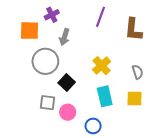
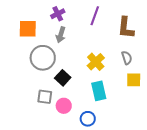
purple cross: (52, 15) -> (58, 14), moved
gray semicircle: (138, 72) -> (127, 58), moved
yellow square: (134, 98) -> (134, 80), moved

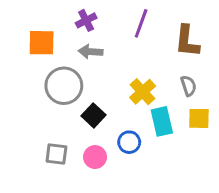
gray arrow: (61, 35) -> (91, 52), turned 77
cyan rectangle: (99, 91) -> (162, 121), moved
gray square: (45, 97) -> (56, 154), moved
blue circle: (88, 119) -> (129, 142), moved

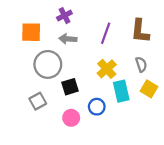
purple line: (141, 23) -> (106, 33), moved
black square: (94, 115) -> (70, 87), turned 30
yellow square: (199, 118) -> (149, 89), turned 30
gray square: (56, 154) -> (38, 101), moved, turned -36

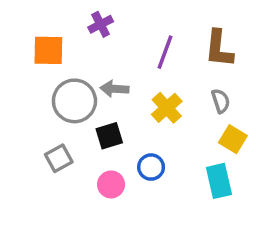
gray arrow: (68, 39) -> (114, 89), moved
cyan rectangle: (121, 91) -> (219, 181), moved

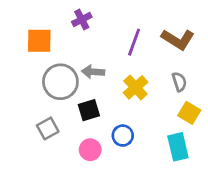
brown L-shape: (219, 49) -> (178, 39), turned -64

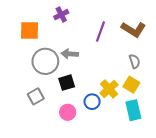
yellow cross: (135, 87) -> (109, 89), moved
yellow square: (189, 113) -> (131, 85), moved

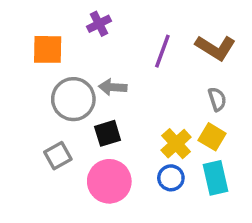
blue circle: (92, 102) -> (171, 178), moved
pink circle: (68, 112) -> (109, 181), size x1.6

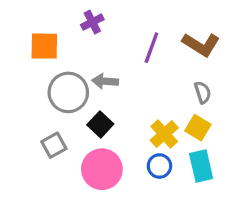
black square: (108, 133) -> (100, 124), turned -30

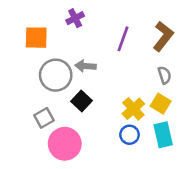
brown L-shape: (201, 44) -> (163, 36), turned -84
pink circle: (102, 169) -> (65, 144), moved

